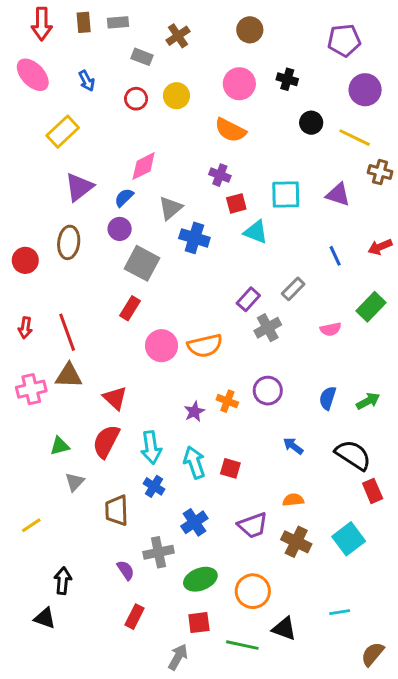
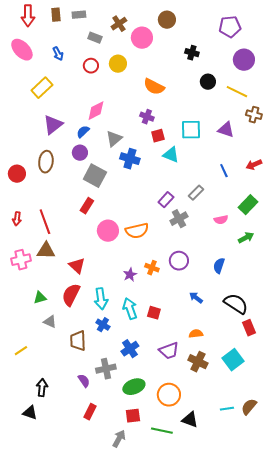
pink circle: (239, 84) -> (142, 38), moved
green arrow: (368, 401) -> (246, 238), moved
gray triangle: (75, 482) -> (50, 322), turned -48
brown semicircle: (373, 654) -> (249, 407), moved

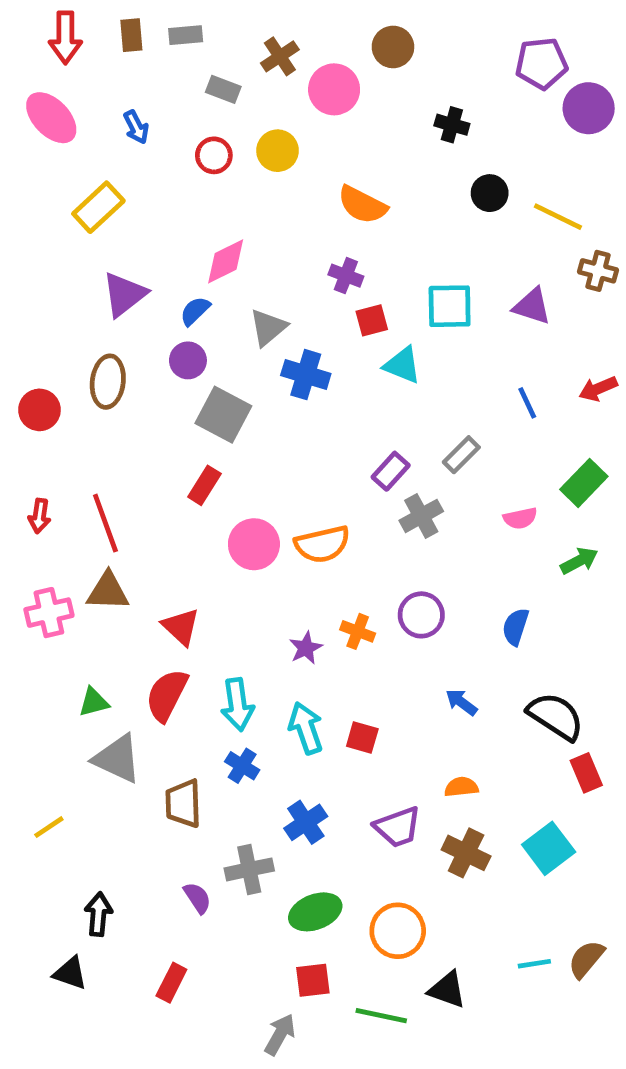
purple circle: (244, 60) -> (589, 108), moved
gray triangle: (50, 322) -> (117, 759), size x1.6
red rectangle: (90, 412) -> (171, 983), moved

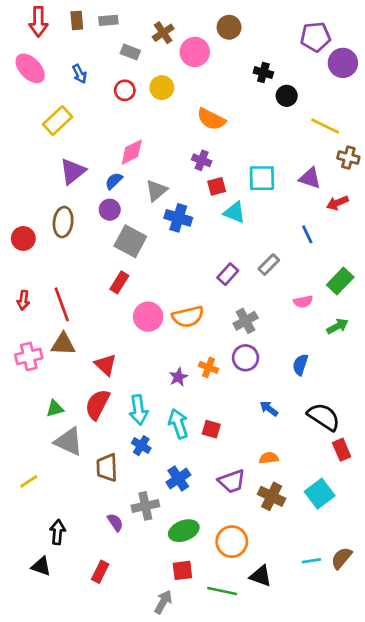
black circle: (490, 193) -> (287, 96), moved
red arrow: (598, 389) -> (337, 203), moved
gray cross: (421, 516) -> (246, 321), moved

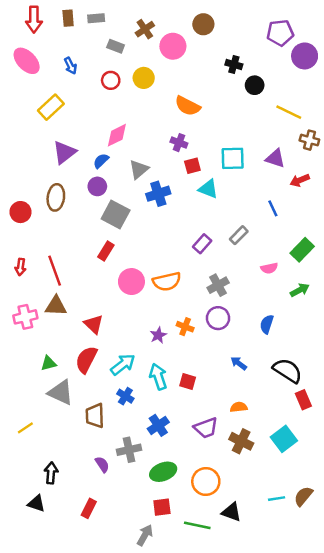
blue cross: (178, 218) -> (158, 194), turned -35
cyan arrow: (139, 410) -> (123, 364), turned -120

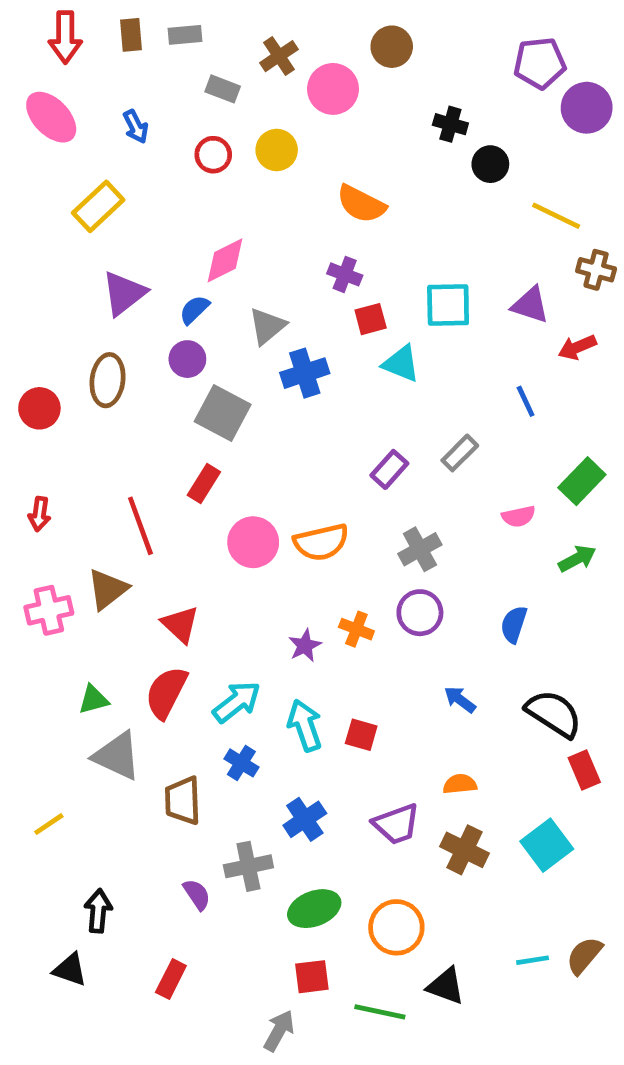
red line: (55, 271) -> (140, 526), moved
brown triangle: (56, 306) -> (108, 589), turned -40

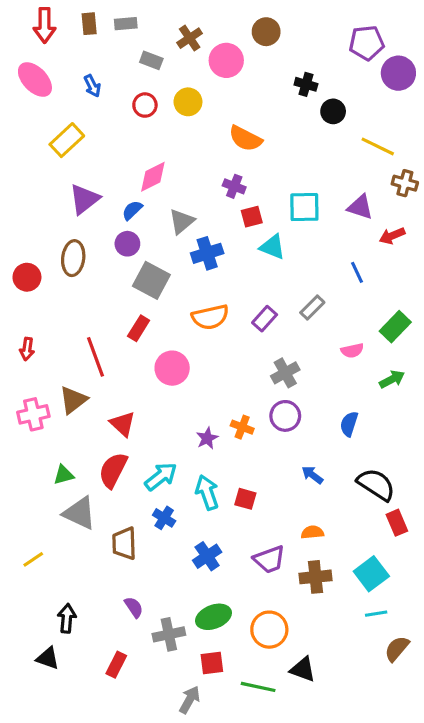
orange semicircle: (321, 542) -> (210, 317), moved
brown cross: (465, 850) -> (316, 577), turned -32
gray cross: (248, 866) -> (169, 634), moved
cyan line: (533, 960) -> (376, 614), moved

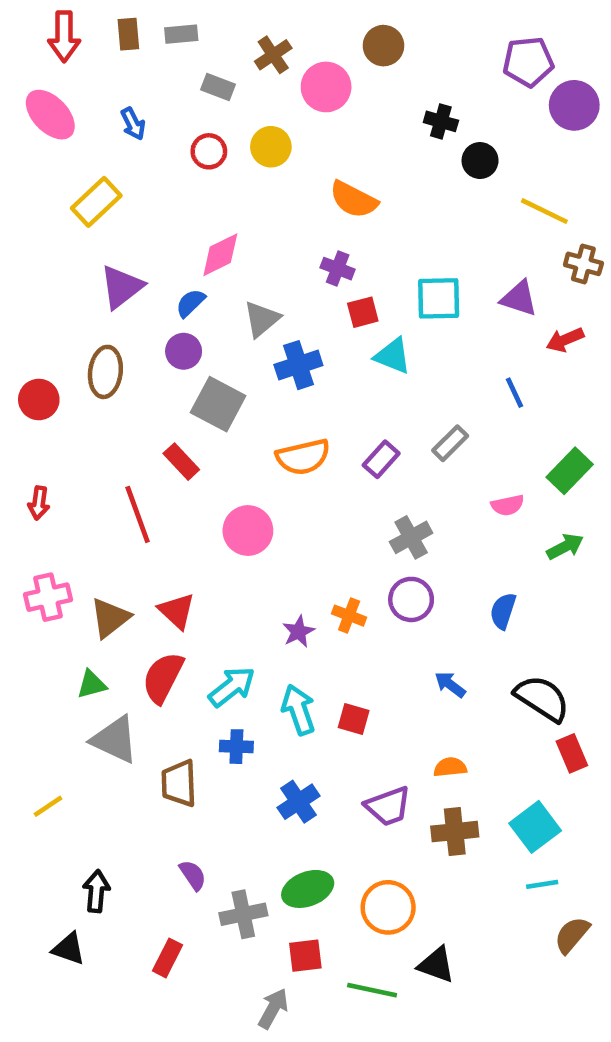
red rectangle: (139, 328) -> (181, 462), moved, turned -75
brown triangle: (73, 400) -> (110, 618), moved
blue cross: (164, 518) -> (236, 747), turned -30

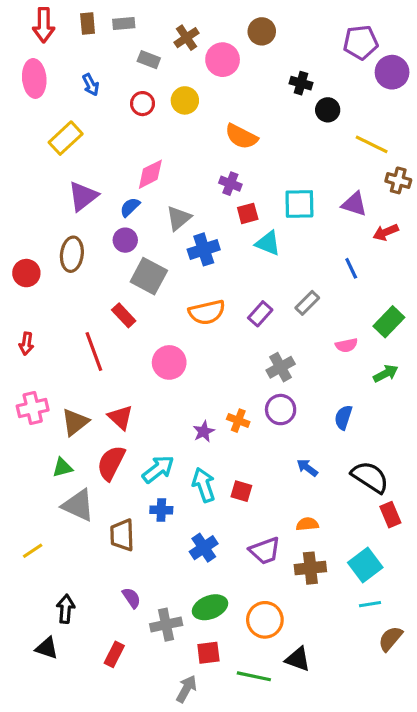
pink ellipse: (50, 115) -> (34, 78), turned 39

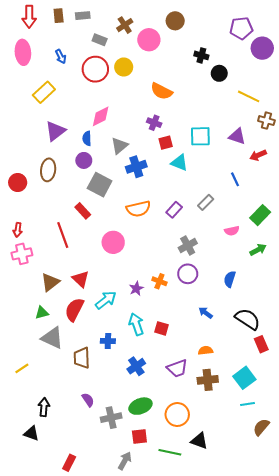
red circle: (142, 104) -> (95, 69), size x1.6
blue semicircle: (130, 207) -> (87, 138), turned -48
pink cross: (33, 408) -> (22, 254), moved
cyan arrow: (158, 469) -> (106, 300), moved
red rectangle: (114, 654) -> (69, 463), moved

